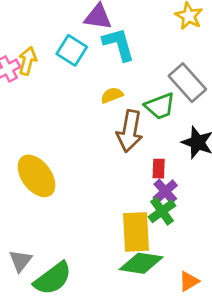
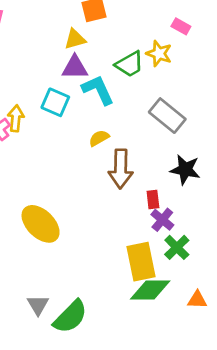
green trapezoid: (160, 106) -> (129, 64), moved
green cross: (162, 211) -> (177, 247), moved
orange triangle: (189, 281) -> (197, 300), turned 42

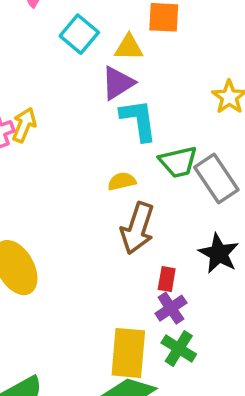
green trapezoid: (129, 64) -> (178, 162), moved
purple triangle: (75, 67) -> (118, 83), turned -48
cyan square: (55, 102) -> (79, 34), moved
green cross: (177, 247) -> (179, 349), turned -30

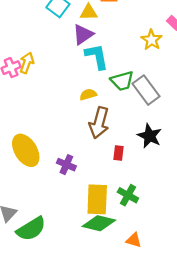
purple cross: (171, 308) -> (66, 165), moved, turned -30

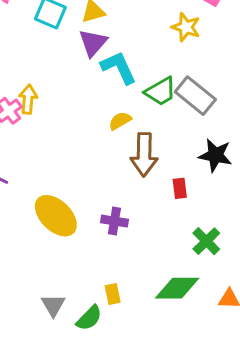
green cross: (128, 195) -> (206, 241), turned 30
yellow rectangle: (97, 199) -> (113, 294), moved, size x0.5
green semicircle: (31, 229) -> (89, 318), size x0.7

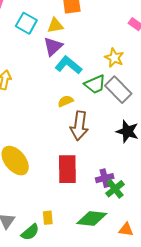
yellow star: (186, 27) -> (114, 58), moved
cyan L-shape: (119, 68) -> (68, 65), turned -32
red rectangle: (180, 188) -> (67, 169), moved, size x2.0
purple cross: (114, 221) -> (105, 178), moved, turned -30

